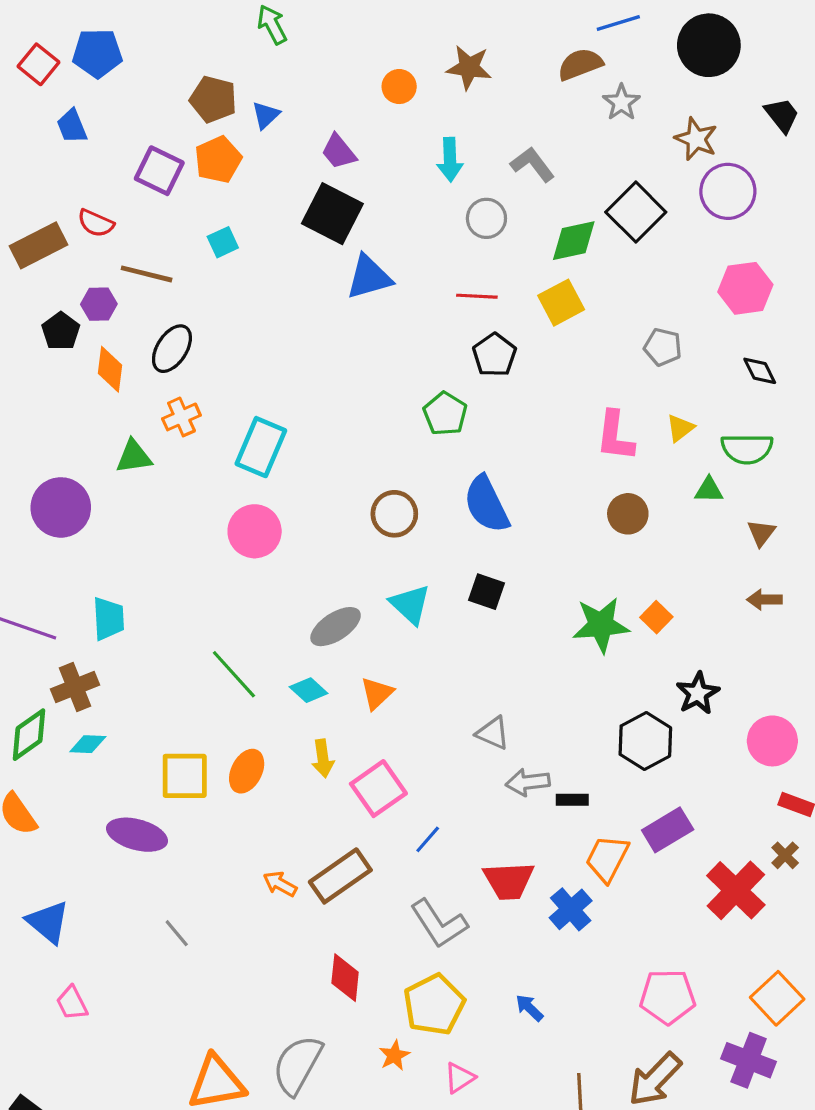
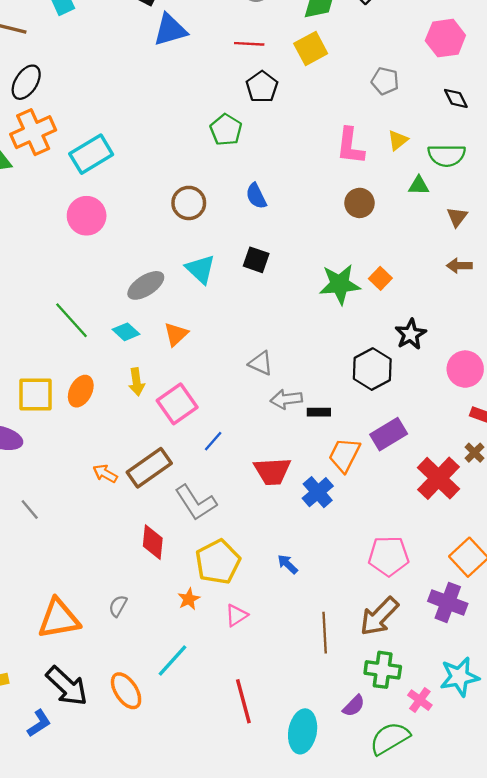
orange cross: (181, 417) -> (33, 132), size x1.6
cyan rectangle: (261, 447) -> (91, 154), turned 36
blue semicircle: (486, 504) -> (256, 196), size x0.6
gray L-shape: (439, 924) -> (196, 503), moved
gray semicircle: (297, 1065) -> (118, 606), size x0.5

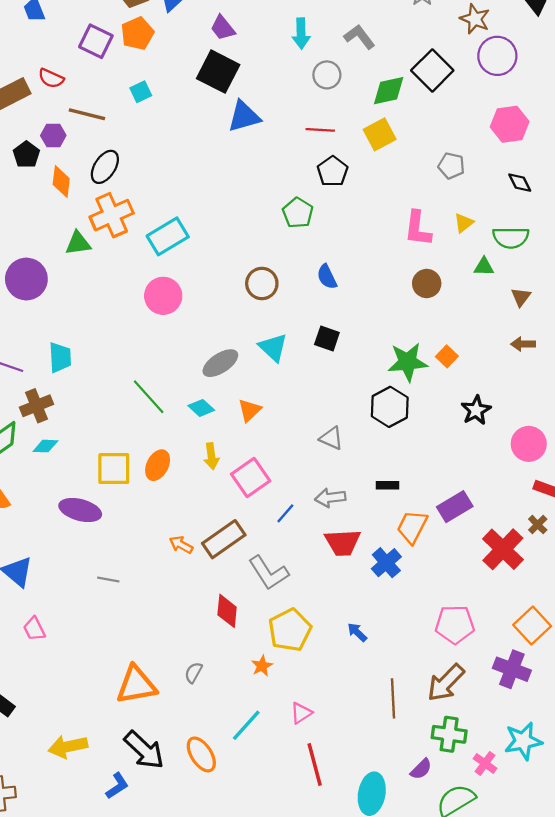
black hexagon: (372, 369) -> (390, 407), moved
gray arrow: (286, 399) -> (330, 498), moved
gray line: (30, 510) -> (108, 580), turned -40
pink triangle: (236, 615) -> (301, 713), moved

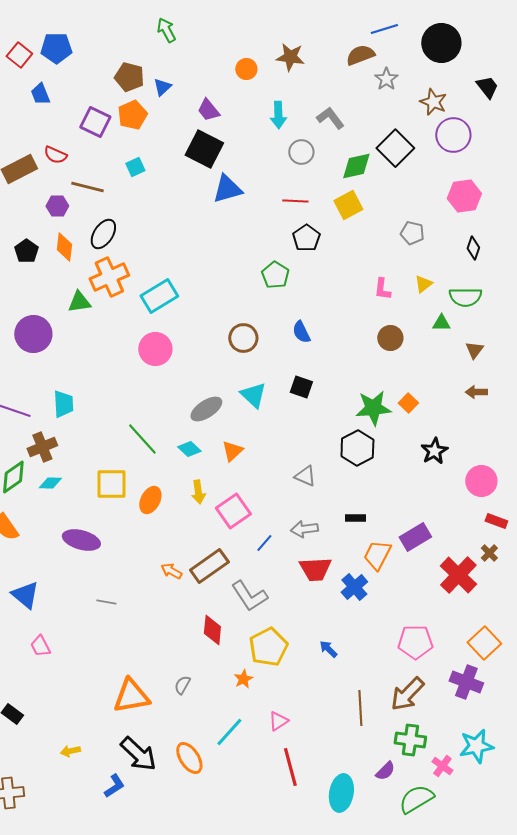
black pentagon: (26, 155) -> (26, 251), moved
black diamond: (520, 183) -> (473, 248), turned 45
pink L-shape: (418, 229) -> (382, 289), size x0.7
yellow square: (114, 469) -> (111, 484), moved
yellow arrow: (68, 747) -> (70, 751), size x0.6

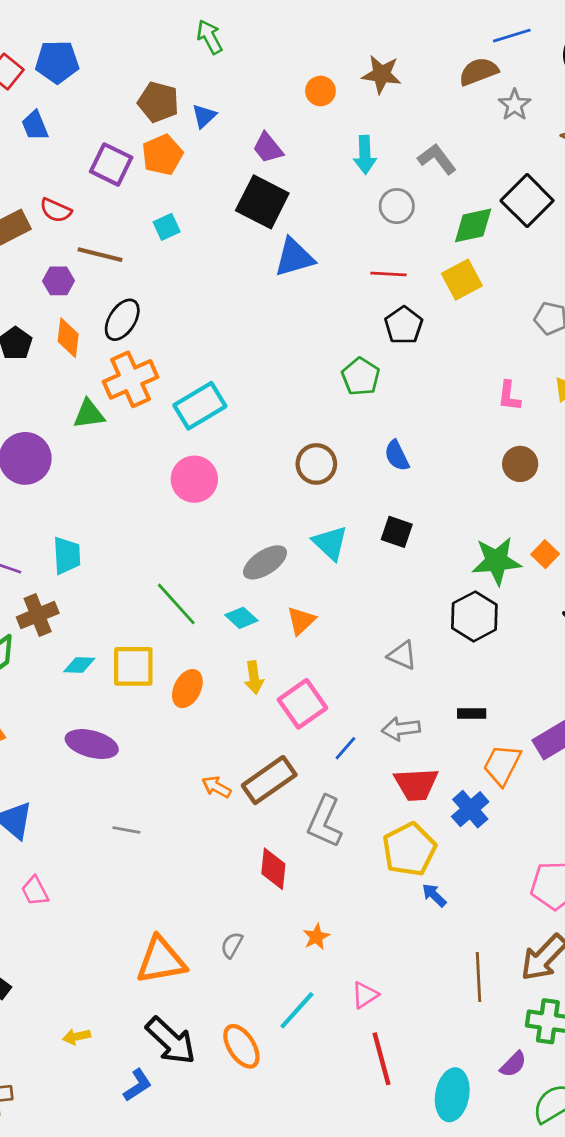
cyan diamond: (50, 483) -> (79, 665), moved
gray L-shape: (249, 596) -> (325, 822), turned 57
yellow pentagon: (268, 647) -> (409, 849), moved

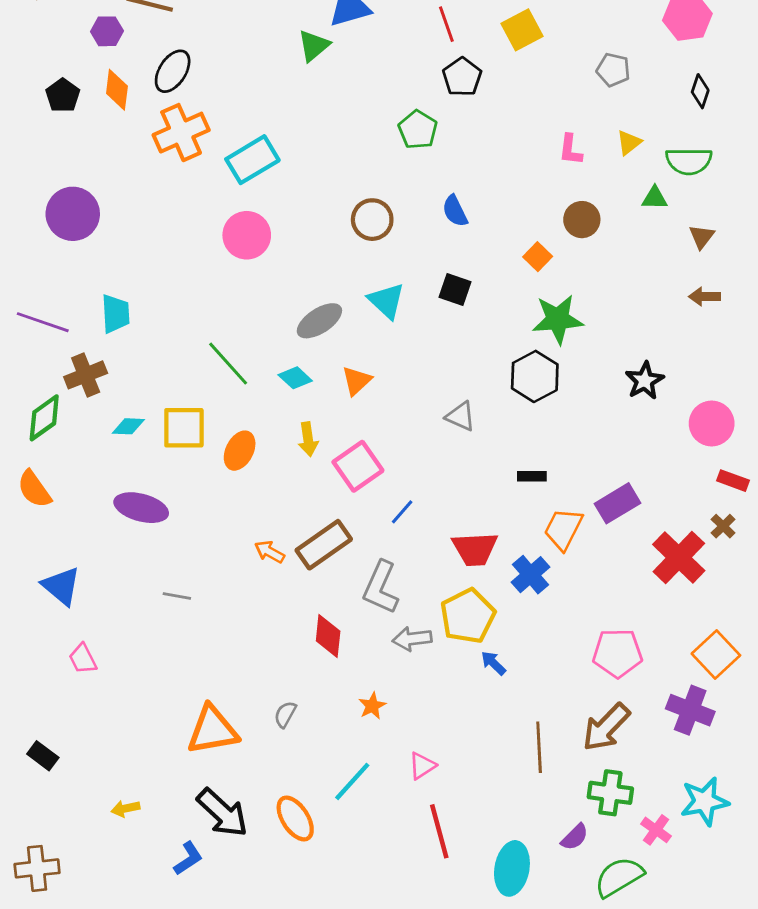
red line: (388, 274) -> (446, 24), turned 68
green triangle: (89, 414) -> (314, 46), moved, turned -32
orange square: (545, 554) -> (538, 257), moved
gray arrow: (401, 729) -> (412, 639), moved

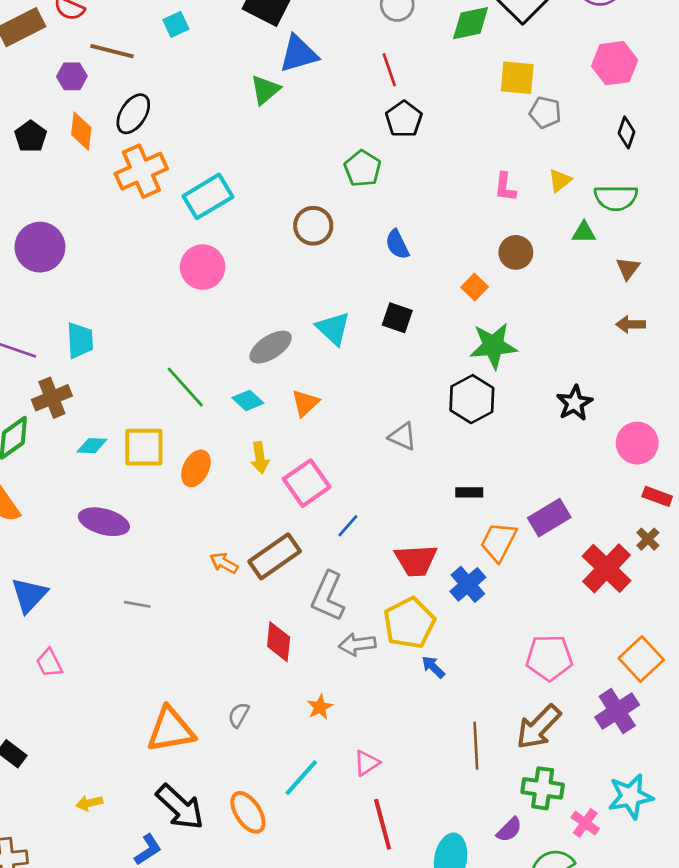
yellow square: (522, 30) -> (517, 78), moved, turned 33
brown circle: (372, 220) -> (313, 226), moved
blue triangle: (61, 586) -> (29, 595), turned 33
purple cross: (690, 710) -> (617, 711), turned 36

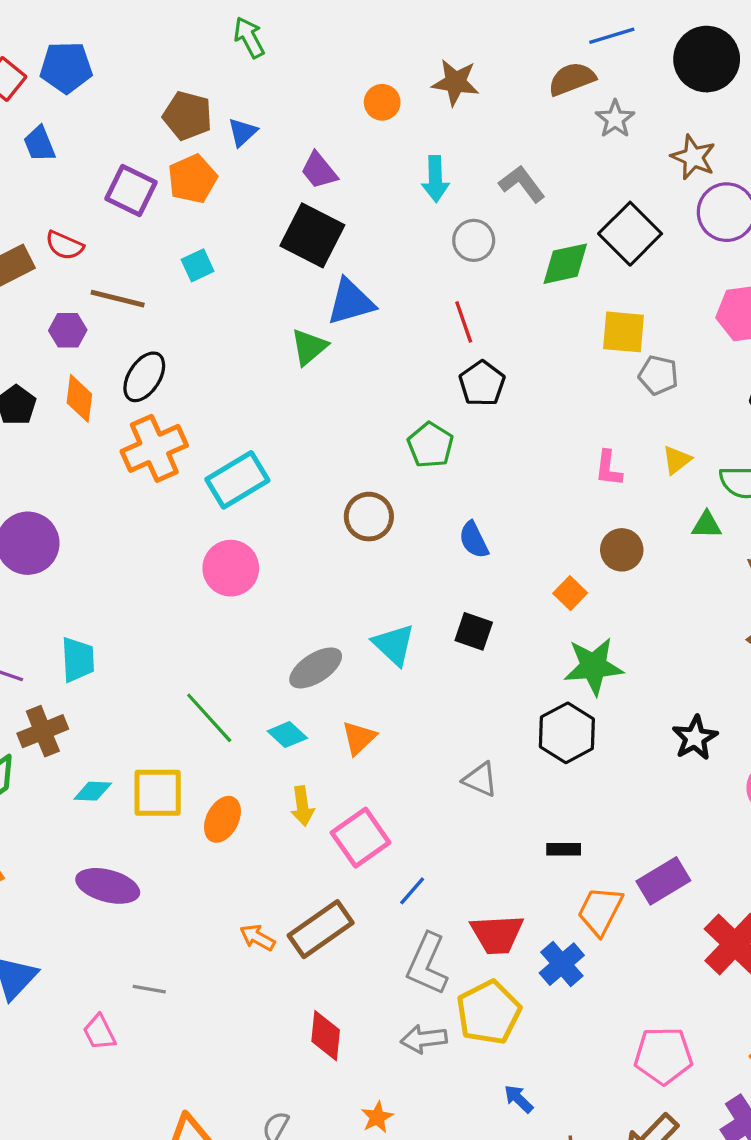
gray L-shape: (328, 596) -> (427, 964), moved
pink trapezoid: (49, 663) -> (99, 1032), moved
blue arrow: (433, 667) -> (519, 1099), moved

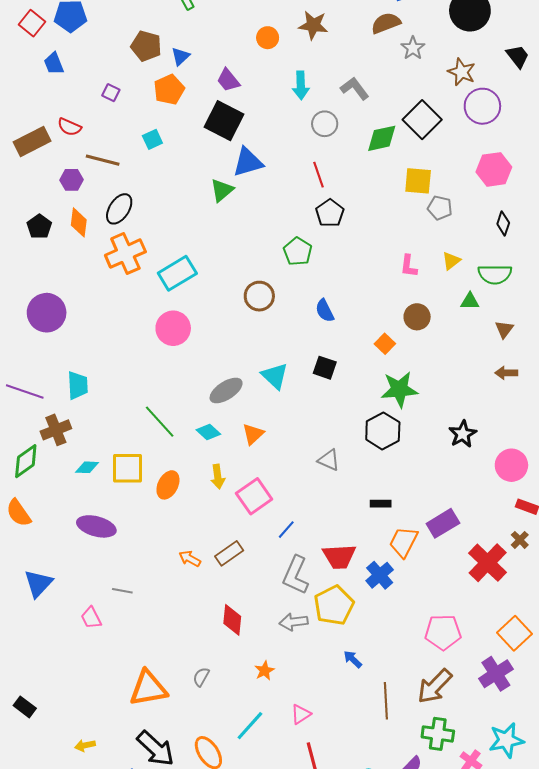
orange pentagon: (193, 179) -> (169, 90), moved
purple square: (131, 190) -> (111, 93), size x0.6
brown rectangle: (321, 929) -> (229, 553), size x0.7

